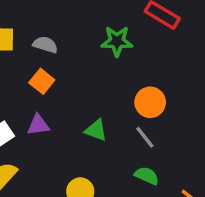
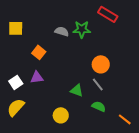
gray semicircle: (45, 45) -> (62, 31), moved
green triangle: (96, 130) -> (77, 90), moved

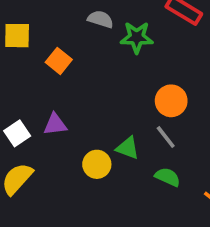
gray semicircle: (62, 31) -> (100, 19), moved
orange square: (39, 52) -> (59, 61), moved
yellow circle: (61, 115) -> (97, 164), moved

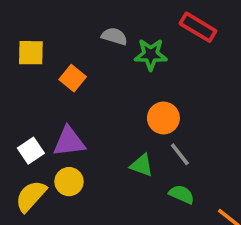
orange circle: (171, 101) -> (163, 118), moved
purple triangle: (55, 124) -> (69, 142), size x1.4
yellow circle: (97, 164) -> (69, 182), moved

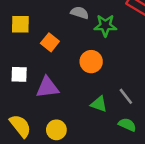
orange circle: (163, 118) -> (91, 62), moved
white square: (31, 151) -> (19, 74), moved, turned 36
yellow circle: (69, 182) -> (56, 130), moved
yellow semicircle: (31, 196) -> (20, 126), turned 100

